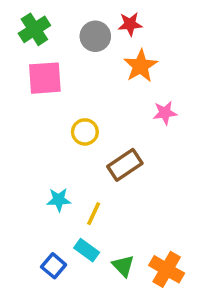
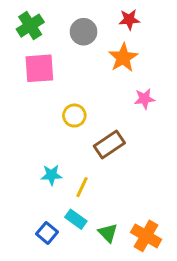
red star: (130, 24) -> (129, 20), moved

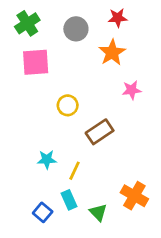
cyan rectangle: (76, 219) -> (69, 200), turned 30
orange cross: (146, 236) -> (134, 196), moved

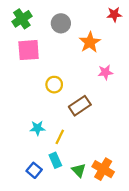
red star: (118, 18) -> (114, 14), moved
orange cross: (134, 196) -> (103, 169), moved

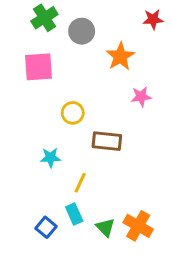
green cross: (22, 19) -> (44, 18), moved
brown rectangle: (80, 106) -> (107, 141), turned 40
cyan star: (37, 128) -> (50, 157), moved

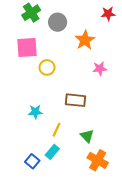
yellow circle: (73, 113) -> (47, 67), moved
cyan rectangle: (74, 214) -> (52, 152), turned 64
green triangle: (105, 227) -> (87, 136), moved

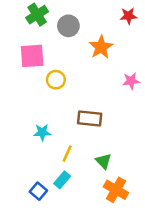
pink star: (100, 69) -> (131, 81), moved

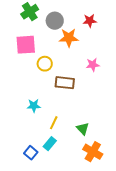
red star: (128, 16) -> (90, 21), moved
orange star: (101, 47) -> (69, 38), moved, turned 30
pink star: (131, 81) -> (93, 65), moved
brown rectangle: (90, 118) -> (65, 83), moved

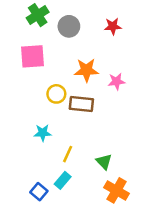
orange star: (69, 38) -> (86, 70), moved
yellow circle: (45, 64) -> (56, 94), moved

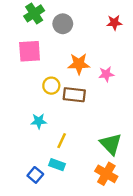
red star: (113, 26) -> (114, 23), moved
green triangle: (104, 162) -> (111, 144), moved, size x1.5
cyan rectangle: (63, 180) -> (57, 165), turned 70

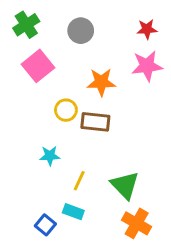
green cross: (34, 13) -> (26, 25), moved
pink square: (30, 51) -> (38, 66), turned -35
pink star: (106, 74) -> (147, 66), moved, size x1.5
green triangle: (111, 144) -> (125, 185), moved

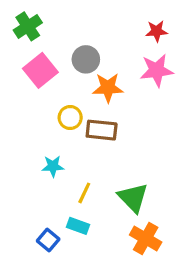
gray circle: (81, 31) -> (86, 59), moved

